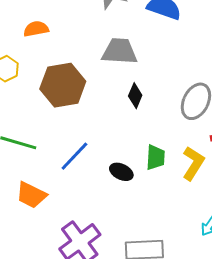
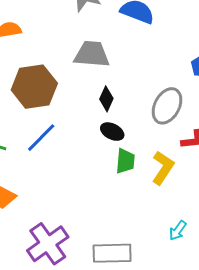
blue line: (74, 156) -> (41, 138), moved
black ellipse: (121, 172) -> (112, 132), moved

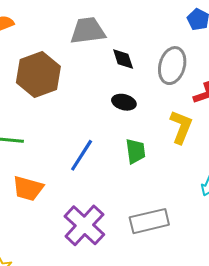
black diamond: (106, 99) -> (123, 59), moved, turned -30
blue line: (41, 138) -> (82, 155), moved
green trapezoid: (125, 161) -> (135, 151), moved

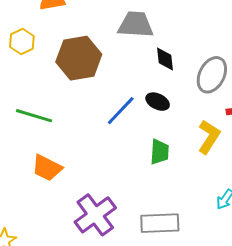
blue line: (82, 155) -> (121, 111), moved

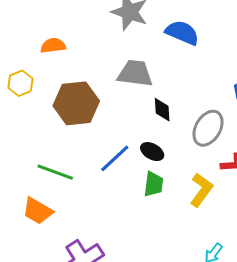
green line: (34, 116) -> (55, 172), moved
green trapezoid: (160, 152) -> (154, 184), moved

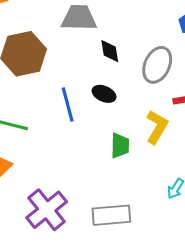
blue line: (115, 158) -> (68, 104), turned -56
green trapezoid: (154, 184) -> (120, 146), moved

